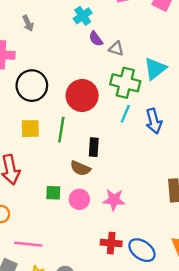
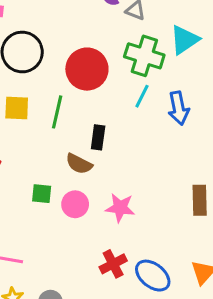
red cross: (111, 243) -> (113, 264), turned -36

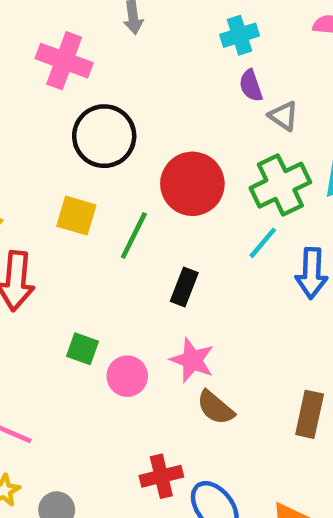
green cross: (144, 56) -> (280, 185), turned 33
brown semicircle: (79, 164) -> (215, 408), moved
pink star: (120, 208) -> (192, 360), moved

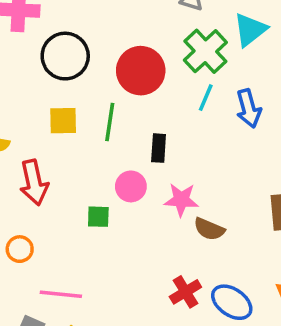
pink circle: (127, 376) -> (131, 186), moved

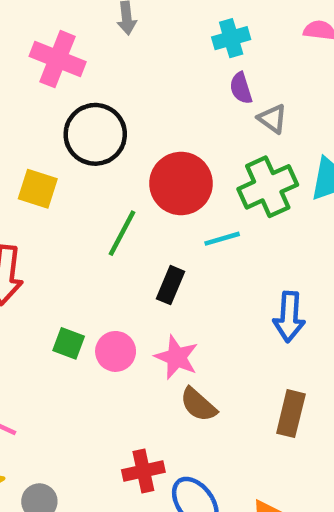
cyan line: (206, 98) -> (222, 239), moved, turned 32
blue arrow: (249, 108) -> (289, 317), moved
yellow square: (63, 121) -> (38, 189), moved
pink circle: (131, 186) -> (116, 351), moved

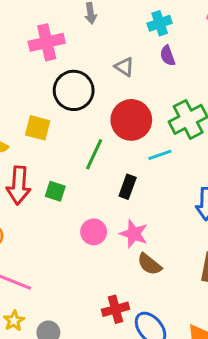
pink cross: (58, 59) -> (47, 42), turned -32
gray triangle: (272, 119) -> (124, 67), moved
green square: (69, 343) -> (55, 191), moved

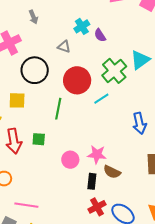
cyan cross: (160, 23) -> (82, 26), moved
purple semicircle: (168, 56) -> (100, 35), moved
black rectangle: (128, 187) -> (92, 181), moved

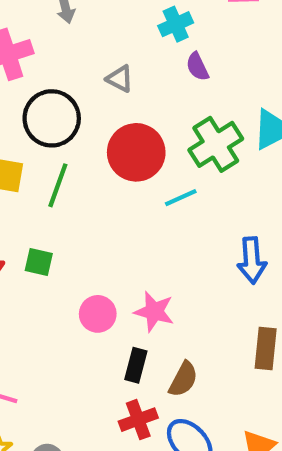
cyan cross: (82, 26) -> (176, 24), moved
green line: (58, 109) -> (58, 185), moved
brown semicircle: (112, 172) -> (183, 379), moved, turned -96

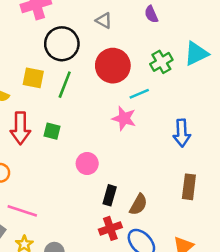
green cross: (216, 144) -> (161, 62), size x0.7
pink star: (154, 312) -> (124, 118), moved

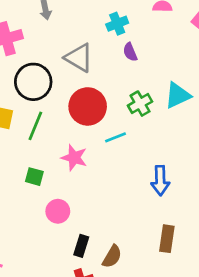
gray triangle: (104, 21) -> (79, 58), size x1.6
pink star: (124, 118) -> (74, 158), moved
green square: (52, 131) -> (34, 177), moved

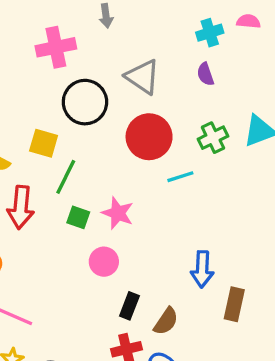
cyan cross: (117, 24) -> (210, 33), moved
green line: (35, 126) -> (66, 177), moved
pink star: (74, 158) -> (118, 213), moved
blue arrow: (160, 181) -> (202, 269), moved

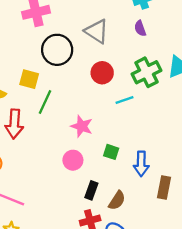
red circle: (149, 137) -> (102, 73), size x0.7
green cross: (213, 138) -> (147, 72), size x1.4
green square: (78, 217) -> (111, 152), moved

